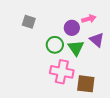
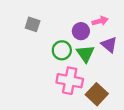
brown square: (86, 84) -> (97, 94), turned 36

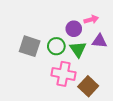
gray square: (33, 24) -> (30, 46), moved, size x1.5
purple triangle: (109, 45) -> (99, 41), turned -35

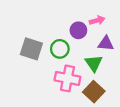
green triangle: (78, 49) -> (94, 63), moved

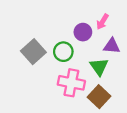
pink arrow: (97, 20) -> (102, 22), turned 136
gray square: (31, 49) -> (33, 52), turned 30

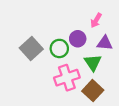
purple circle: (83, 32) -> (78, 39), moved
pink cross: (71, 83) -> (67, 78), turned -30

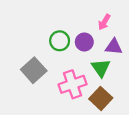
gray square: (31, 48) -> (34, 70), moved
green circle: (59, 48) -> (60, 41), moved

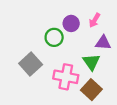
purple circle: (84, 42) -> (71, 23), moved
pink cross: (73, 84) -> (66, 77), turned 30

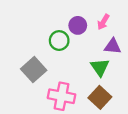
pink cross: (66, 77) -> (61, 96), moved

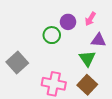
gray square: (34, 70) -> (17, 63), moved

